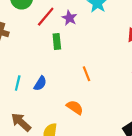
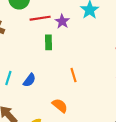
red line: (46, 17) -> (40, 18), turned 36

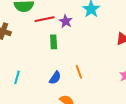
blue semicircle: (29, 80) -> (55, 78), moved

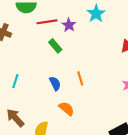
green rectangle: (54, 42) -> (55, 46), turned -40
blue semicircle: (55, 78) -> (55, 83), turned -64

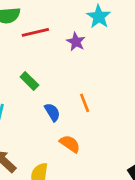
purple star: (69, 25) -> (76, 42), moved
green rectangle: (55, 46) -> (29, 81), moved

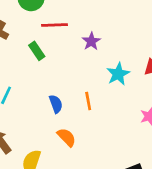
cyan star: (99, 17) -> (118, 74), moved
green rectangle: (29, 81) -> (37, 51), moved

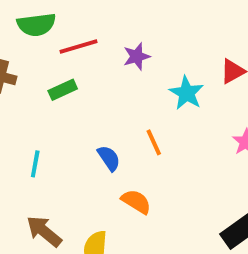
purple star: (91, 41) -> (137, 56), turned 30
green rectangle: (37, 51) -> (63, 90), turned -66

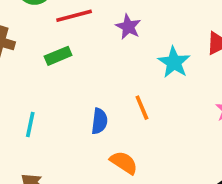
purple star: (137, 56) -> (128, 27), turned -30
blue semicircle: (109, 158) -> (99, 121), turned 40

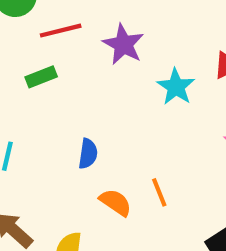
purple star: (128, 27) -> (123, 44), size x1.4
orange line: (142, 108) -> (159, 192), moved

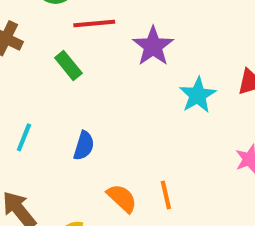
green rectangle: (41, 77) -> (68, 65), turned 64
blue semicircle: (88, 154) -> (84, 146), moved

